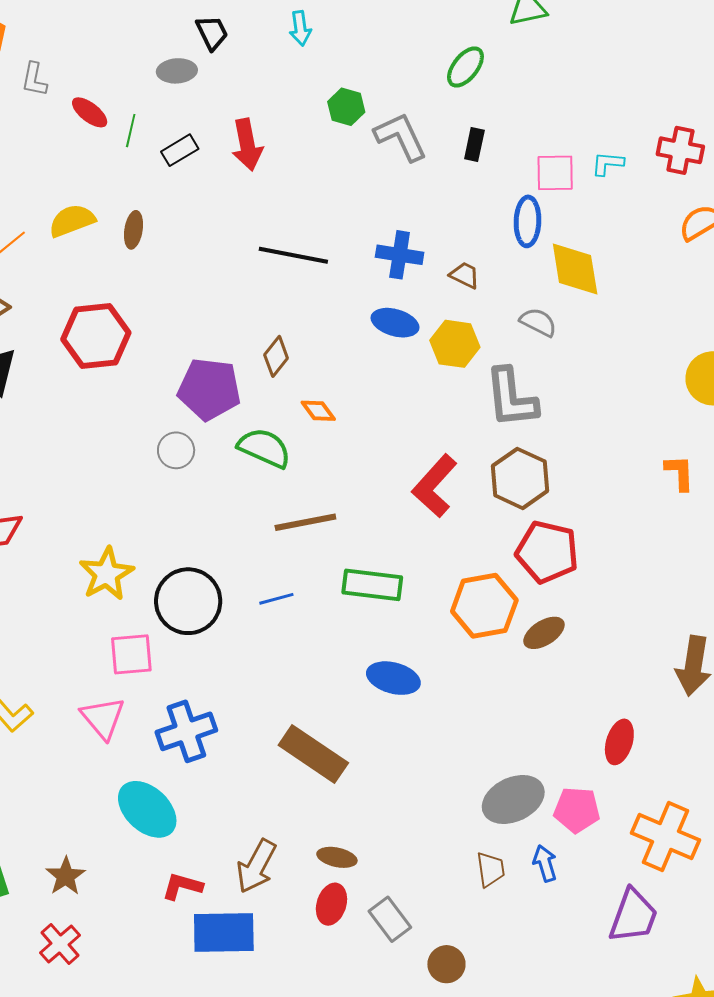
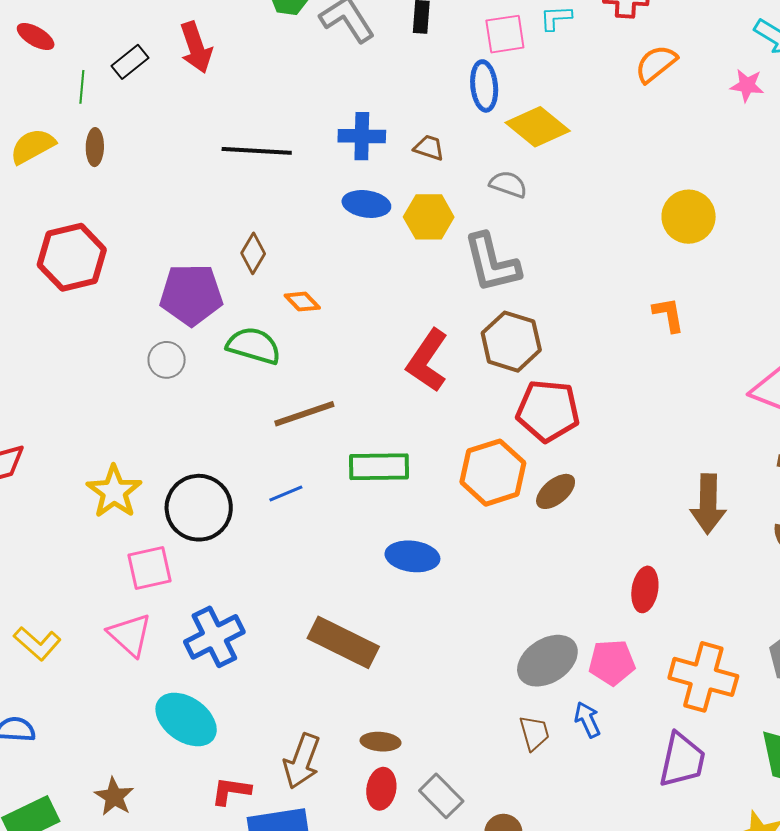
green line: (131, 131) -> (82, 87), moved
yellow diamond: (575, 269) -> (538, 127), turned -34

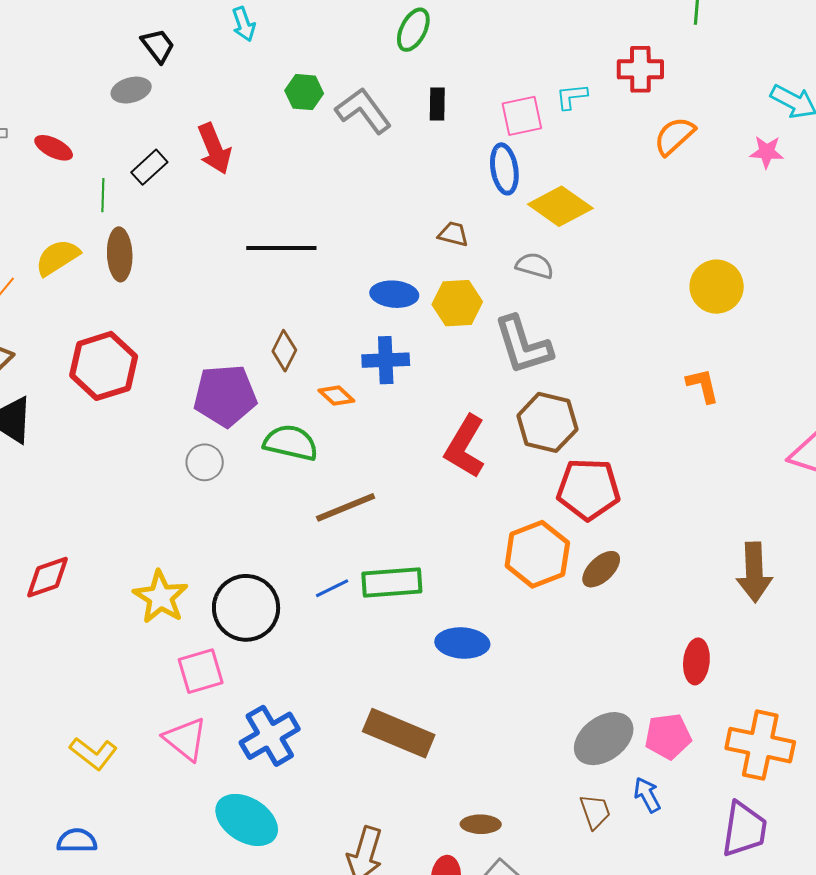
blue cross: (362, 136) -> (386, 360), moved
brown ellipse: (95, 147) -> (120, 254), size x1.4
green rectangle: (379, 467) -> (392, 583), moved
brown ellipse: (381, 742) -> (481, 824), moved

